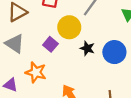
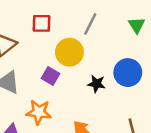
black star: (87, 48) -> (97, 84), moved

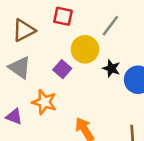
black star: (97, 84) -> (111, 68), moved

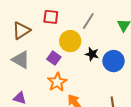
orange star: (44, 102) -> (57, 82), moved, turned 30

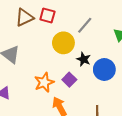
brown triangle: (21, 30) -> (25, 17), moved
purple square: (54, 58) -> (69, 80), moved

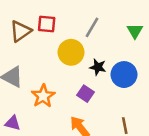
orange star: (44, 82) -> (43, 96), moved

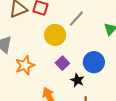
black star: (98, 67) -> (77, 80), moved
purple square: (85, 94) -> (62, 63), moved

